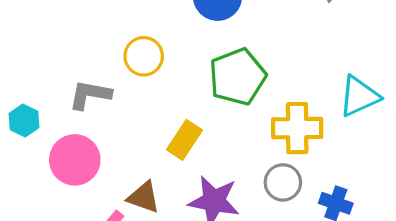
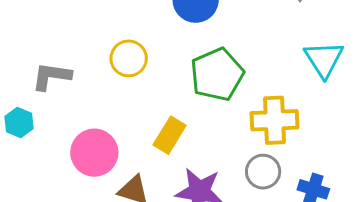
gray L-shape: (90, 95) -> (51, 76), moved
cyan triangle: (359, 96) -> (324, 59), moved, turned -36
pink circle: (75, 160) -> (94, 153), moved

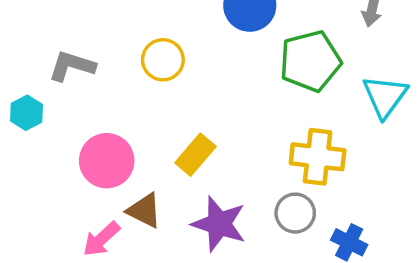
green pentagon: (217, 74) -> (310, 61), moved

